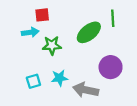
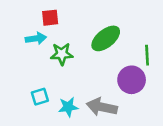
green line: (113, 18) -> (147, 55), moved
cyan star: (60, 78) -> (68, 107), moved

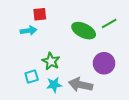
green ellipse: (106, 38) -> (84, 31), turned 65
green star: (62, 54) -> (51, 61), moved, turned 30
green line: (147, 55) -> (109, 23), moved, turned 63

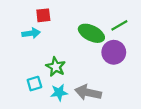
purple circle: (104, 63) -> (114, 52), moved

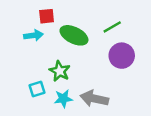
green line: (119, 25) -> (112, 27), moved
green ellipse: (91, 33) -> (74, 35), moved

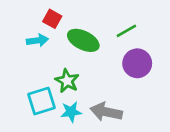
red square: (47, 16) -> (52, 19), turned 35
cyan square: (37, 89) -> (41, 101), size x1.5

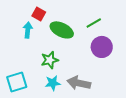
cyan arrow: (37, 40) -> (28, 30), turned -77
green star: (67, 81) -> (50, 60), turned 30
cyan square: (41, 101) -> (17, 82), moved

